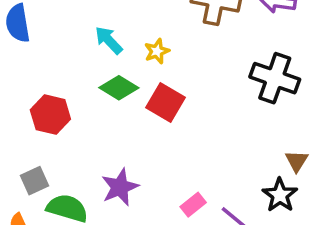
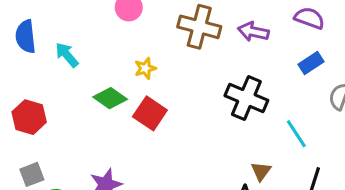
cyan arrow: (109, 40) -> (67, 55), moved
red hexagon: (50, 115) -> (29, 117), moved

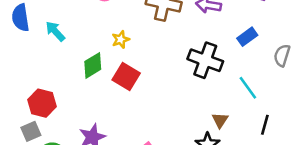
blue rectangle: (311, 63) -> (247, 37), moved
green diamond: (110, 98) -> (93, 65), turned -64
red hexagon: (29, 117) -> (42, 103), moved

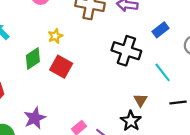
black line: (265, 125) -> (178, 103), turned 70

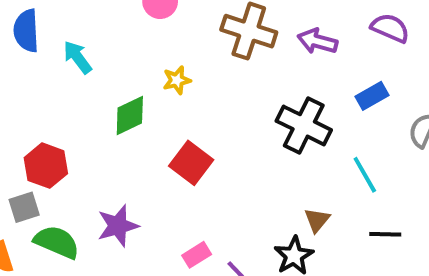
red square: (61, 67) -> (191, 163), moved

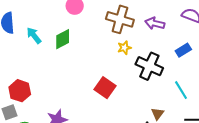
yellow star: (177, 80) -> (124, 48), moved
green diamond: (130, 116) -> (63, 39), moved
red square: (191, 163) -> (105, 88), moved

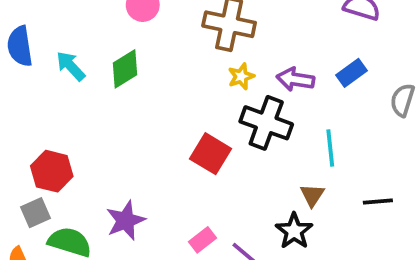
purple arrow: (155, 23) -> (295, 79), moved
black cross: (149, 66) -> (266, 123), moved
cyan line: (181, 90) -> (330, 148), moved, turned 30

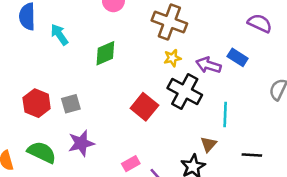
green diamond: (125, 69) -> (105, 53), moved
blue rectangle: (352, 73) -> (238, 57), moved, turned 60
gray square: (36, 213) -> (71, 104), moved

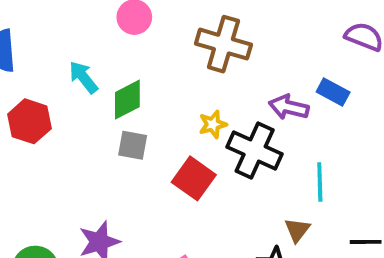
cyan arrow: (59, 35) -> (83, 77), moved
yellow star: (172, 58) -> (213, 124), moved
red hexagon: (37, 103) -> (29, 121), moved
gray square: (71, 104) -> (133, 145), moved, turned 30

